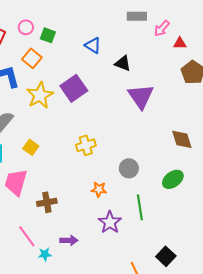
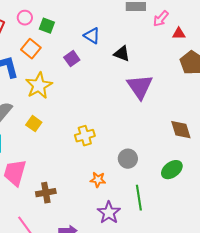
purple square: (74, 88) -> (72, 59), moved, size x0.6
yellow square: (31, 147) -> (34, 124), moved

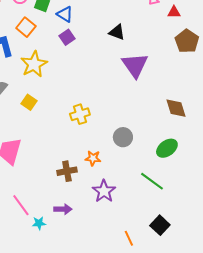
blue triangle: (92, 36) -> (65, 14), moved
brown cross: (46, 193) -> (67, 171), moved
green line: (139, 198) -> (152, 181), moved, turned -45

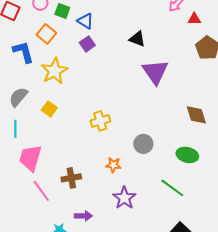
green ellipse: (167, 148) -> (187, 155), turned 50
brown cross: (67, 171) -> (71, 178), moved
pink line: (21, 205) -> (41, 191), moved

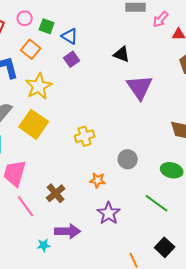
yellow square: (49, 109) -> (34, 124), size x1.8
brown cross: (71, 178) -> (56, 193), turned -30
purple arrow: (83, 216) -> (68, 231), size x1.4

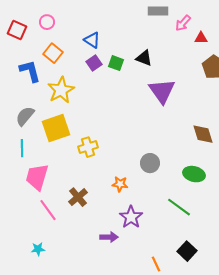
green square: (47, 26) -> (116, 63), moved
yellow square: (34, 124) -> (56, 128), turned 36
yellow cross: (85, 136) -> (88, 147), moved
purple arrow: (68, 231) -> (109, 237), moved, size x0.7
cyan star: (44, 245) -> (38, 249), moved

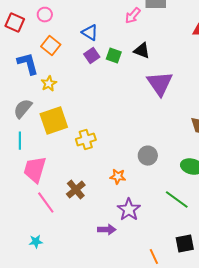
pink arrow: (183, 23) -> (133, 16), moved
yellow star: (61, 90) -> (49, 84), moved, size x0.6
black square: (187, 251) -> (185, 244), turned 36

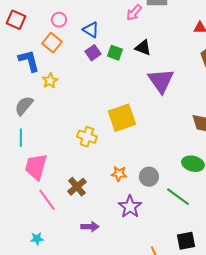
pink circle: (45, 15) -> (59, 20), moved
yellow square: (54, 121) -> (122, 118), moved
yellow cross: (86, 140) -> (87, 137), turned 36
gray circle: (148, 156) -> (149, 177), moved
purple arrow: (107, 230) -> (90, 227), moved

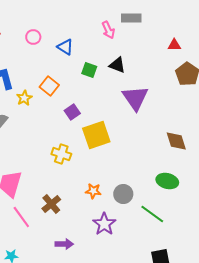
pink arrow: (134, 13) -> (108, 30), turned -66
orange square: (52, 43) -> (49, 86), moved
purple square: (93, 53) -> (72, 112), moved

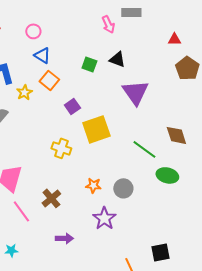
blue triangle: (65, 47) -> (42, 55), moved
green line: (152, 214) -> (144, 149), moved

